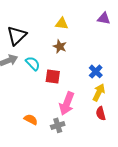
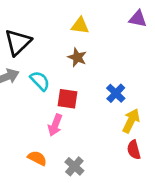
blue cross: (96, 71) -> (116, 93), moved
pink arrow: (67, 103) -> (55, 125), moved, size x0.7
gray cross: (58, 125) -> (74, 166), turned -32

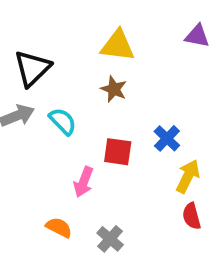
yellow triangle: (80, 26) -> (118, 46), size x1.4
red square: (68, 99) -> (118, 152), moved

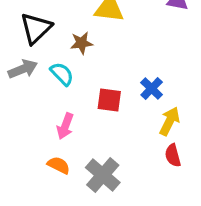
brown star: (114, 89) -> (82, 43), moved, turned -30
pink arrow: (84, 182) -> (65, 126), moved
gray cross: (110, 239) -> (103, 175), size x1.5

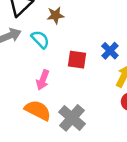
orange semicircle: (59, 165) -> (38, 110), size x1.5

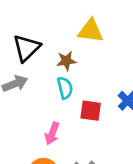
cyan semicircle: (40, 39) -> (65, 88), moved, turned 30

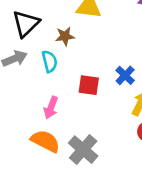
cyan semicircle: (65, 88) -> (50, 61), moved

